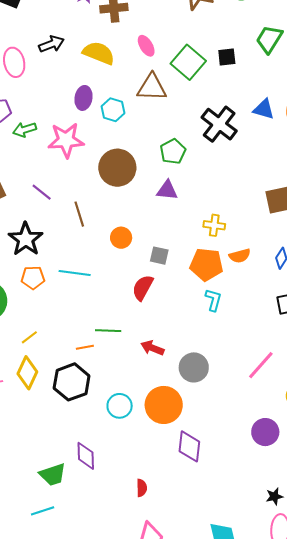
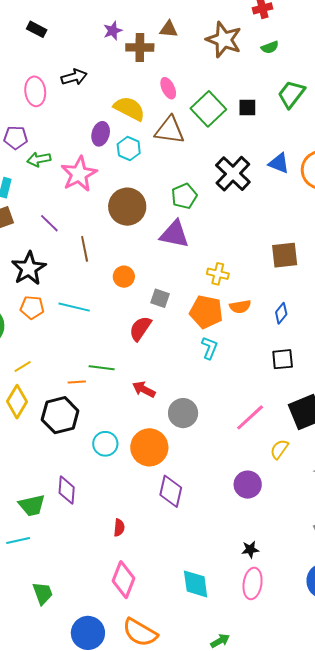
yellow semicircle: (99, 53) -> (129, 109), moved
pink star: (66, 140) -> (79, 174), turned -30
purple triangle: (167, 190) -> (174, 234), size x1.4

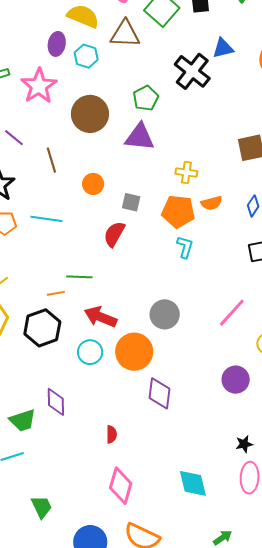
blue triangle: (279, 163) -> (223, 48), moved, turned -30
red arrow: (144, 389) -> (101, 317), moved, size x1.4

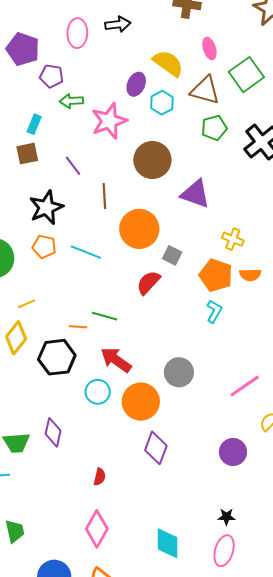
green pentagon: (146, 98) -> (214, 128), moved
orange circle: (93, 184) -> (139, 229), size x1.8

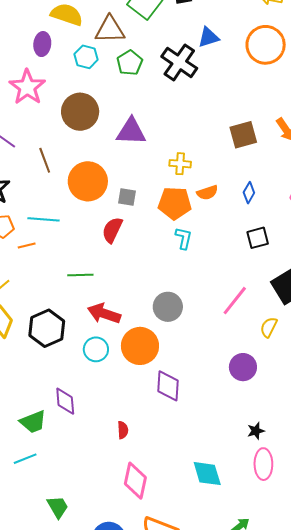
cyan hexagon: (162, 103) -> (86, 57), moved
orange line: (78, 327) -> (27, 245), moved

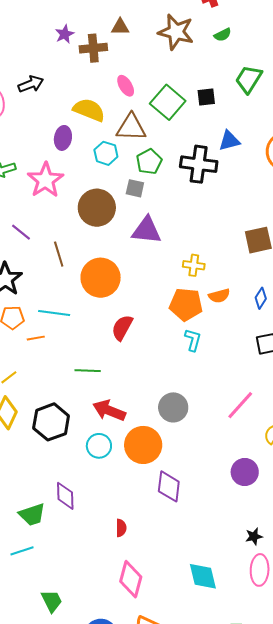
black cross: (179, 62) -> (199, 164), turned -30
gray square: (127, 197) -> (135, 188), moved

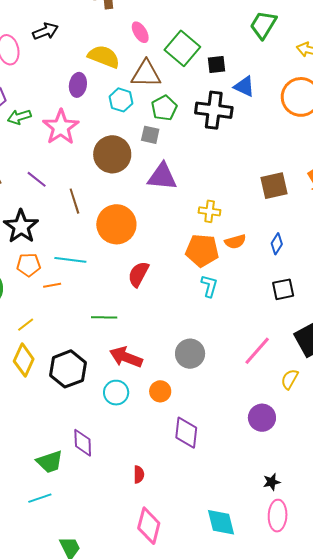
black square: (206, 97) -> (216, 65), moved
blue triangle: (229, 141) -> (244, 86), turned 40
orange circle: (143, 445) -> (160, 391), size x0.6

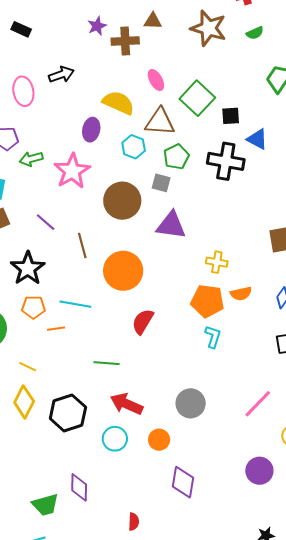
yellow line: (26, 325) -> (28, 367), turned 60

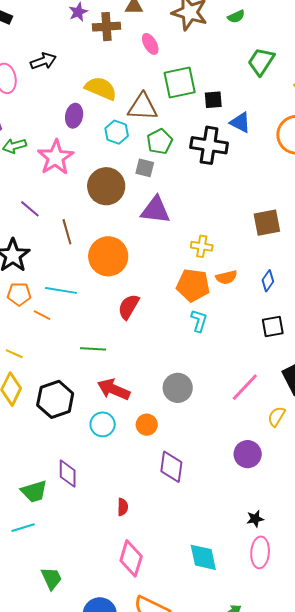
pink ellipse: (156, 80) -> (150, 44), moved
green square: (197, 98) -> (180, 83), turned 36
orange line: (56, 329) -> (42, 315), turned 36

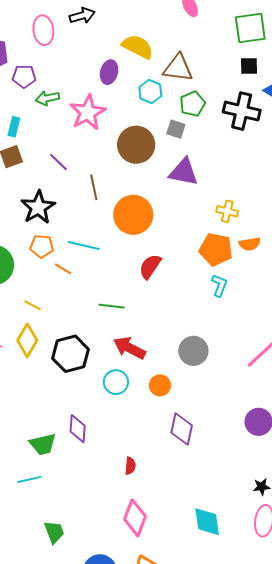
green square: (180, 83) -> (250, 28), moved

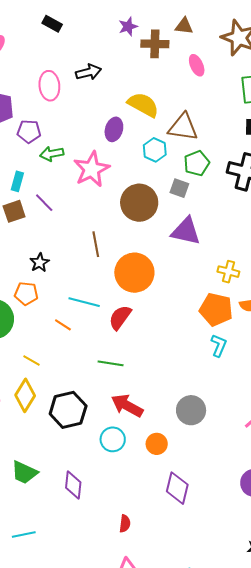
purple line: (58, 162) -> (44, 203), moved
black star: (38, 207) -> (40, 263), size x0.6
orange pentagon: (42, 246) -> (26, 293), moved
red semicircle: (150, 267) -> (120, 317), moved
green trapezoid: (43, 444) -> (24, 472), moved, turned 36

